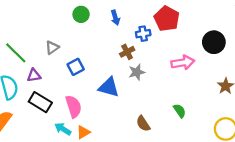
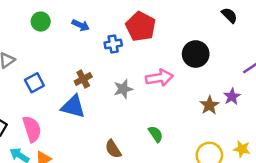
blue arrow: (115, 18) -> (81, 25), turned -48
brown cross: (127, 52) -> (83, 79), moved
gray star: (137, 72) -> (123, 89), moved

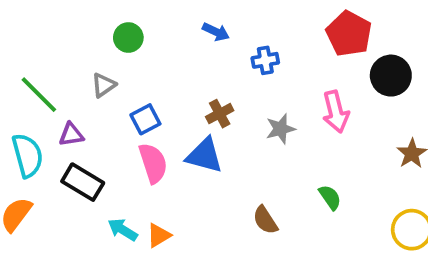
green circle: (41, 22) -> (128, 38), moved
red pentagon: (141, 27) -> (349, 34), moved
pink arrow: (159, 78) -> (336, 112), turned 85
pink semicircle: (32, 129) -> (153, 163), moved

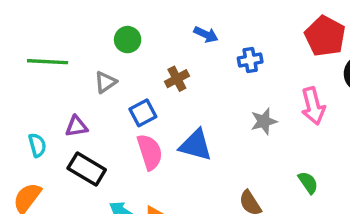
green line: (39, 95) -> (48, 62), moved, turned -42
brown cross: (220, 114) -> (177, 79), moved
cyan semicircle: (28, 155) -> (37, 145), size x0.6

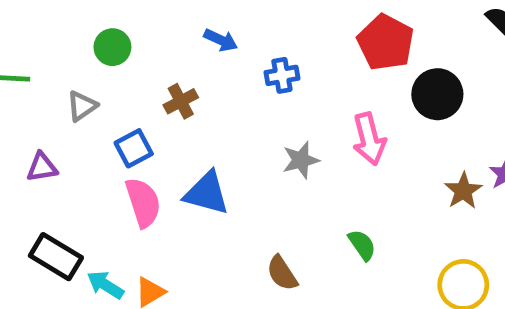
black rectangle: (87, 169) -> (56, 257), moved

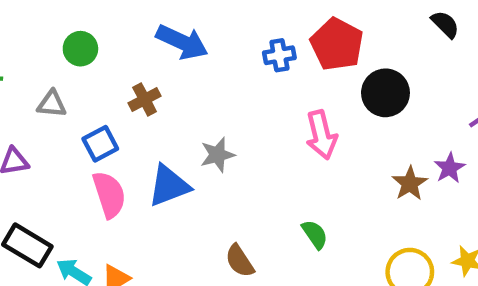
blue arrow: (221, 40) -> (182, 42), size x1.6
blue cross: (282, 75) -> (279, 55), moved
gray triangle: (82, 106) -> (52, 104), turned 40
gray star: (301, 160) -> (217, 155), moved
blue triangle: (207, 193) -> (169, 186), turned -36

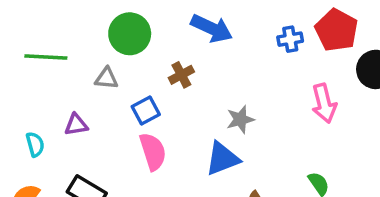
green circle: (80, 49) -> (130, 34), size x1.5
blue triangle: (169, 186) -> (222, 159), moved

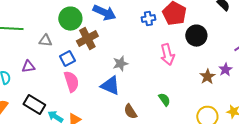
green circle: (130, 34) -> (70, 19), moved
brown cross: (181, 75) -> (87, 39), size x1.5
blue triangle: (222, 159) -> (110, 86), turned 45

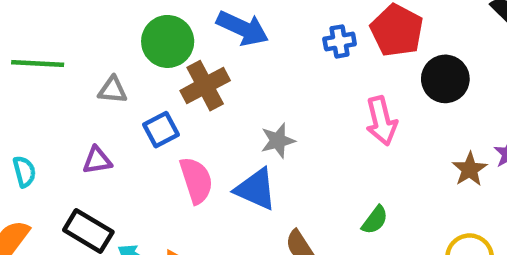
purple triangle: (28, 67) -> (97, 160), moved
pink semicircle: (71, 82) -> (196, 180), moved
green semicircle: (164, 100) -> (375, 220), turned 72

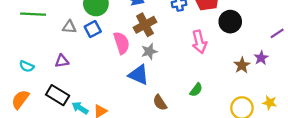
brown cross: (205, 86) -> (145, 25), moved
blue square: (161, 130) -> (93, 29), moved
cyan semicircle: (24, 171) -> (27, 66), turned 128
pink semicircle: (196, 180) -> (122, 43), moved

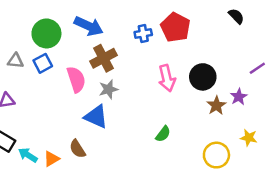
black circle: (230, 22) -> (203, 77), moved
brown semicircle: (160, 103) -> (77, 149), moved
yellow star: (270, 103) -> (249, 138), moved

